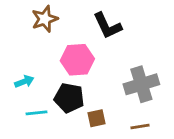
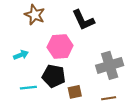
brown star: (45, 19) -> (35, 15), turned -30
cyan arrow: (24, 82) -> (21, 55), moved

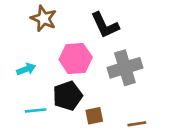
gray cross: (110, 65) -> (125, 68), moved
black pentagon: (54, 76) -> (68, 96), turned -30

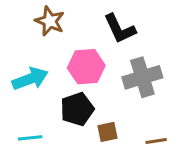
cyan arrow: (26, 69) -> (30, 79), size x1.6
cyan line: (36, 110) -> (30, 138), moved

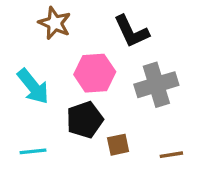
cyan arrow: (30, 79) -> (33, 86), turned 72

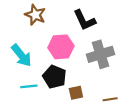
black pentagon: (85, 120) -> (55, 77), turned -30
cyan line: (33, 151) -> (29, 86), moved

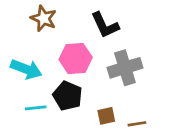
cyan arrow: (21, 55) -> (26, 69), turned -30
brown square: (76, 93) -> (106, 116), moved

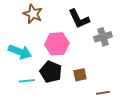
gray cross: (125, 68) -> (103, 37), moved, size x0.7
brown square: (106, 116) -> (80, 75), moved

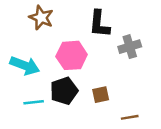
black L-shape: (79, 19) -> (99, 24), turned 30
black pentagon: (51, 72) -> (64, 91), turned 30

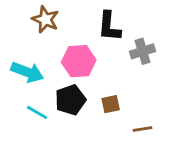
cyan line: (34, 102) -> (37, 112), turned 36

